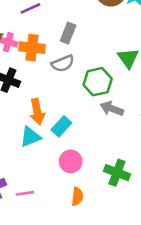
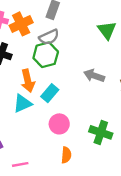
orange cross: (32, 48) -> (21, 24), turned -30
green hexagon: (98, 82) -> (46, 55), moved
pink line: (25, 193) -> (20, 164), moved

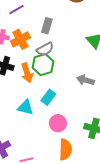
orange arrow: (28, 81) -> (27, 73), moved
cyan triangle: (23, 103) -> (25, 107), turned 42
orange semicircle: (66, 155) -> (65, 149), size x1.5

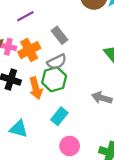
gray rectangle: (47, 26) -> (59, 35), turned -56
cyan triangle: (25, 107) -> (19, 129), moved

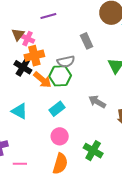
gray rectangle: (59, 35) -> (87, 41), moved
orange cross: (29, 50) -> (34, 56), moved
orange arrow: (36, 88) -> (42, 80), turned -48

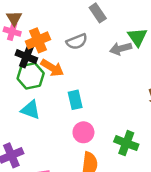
pink cross: (27, 39) -> (12, 32), moved
green hexagon: (60, 76) -> (31, 76), moved
gray arrow: (97, 102) -> (121, 49), moved, turned -36
cyan rectangle: (57, 109) -> (75, 100), turned -56

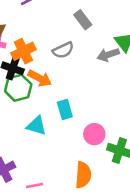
cyan triangle: (31, 110) -> (36, 126), moved
pink circle: (83, 132) -> (94, 134), moved

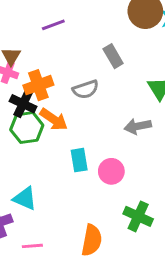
gray arrow: (108, 55) -> (138, 126), moved
cyan triangle: (36, 126) -> (25, 198), moved
pink circle: (94, 134) -> (111, 171), moved

